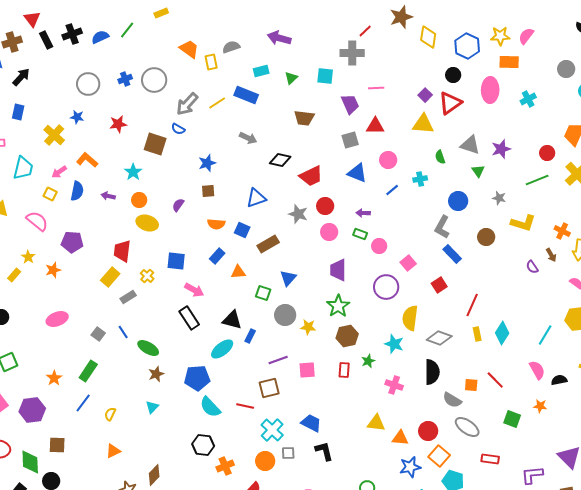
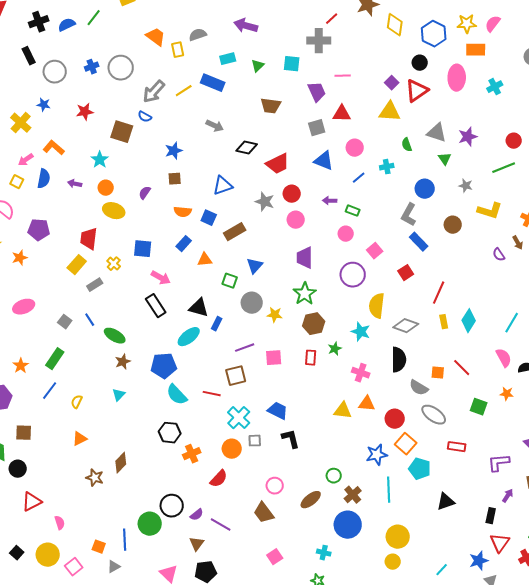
black rectangle: (46, 40) -> (29, 56), moved
green rectangle: (360, 234) -> (353, 211), moved
orange triangle: (400, 438) -> (367, 404), moved

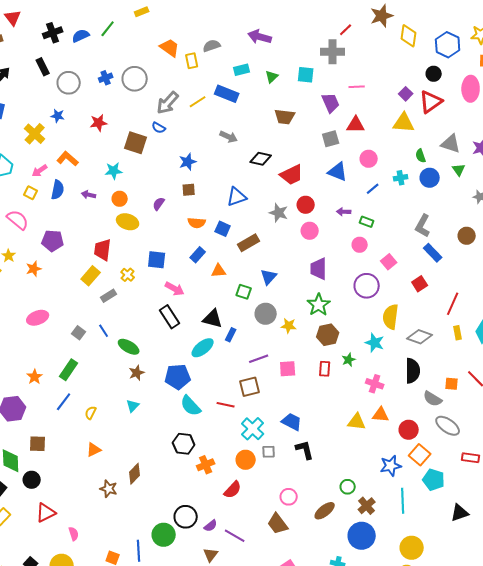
cyan star: (100, 160) -> (114, 171), turned 30
blue circle: (425, 189) -> (430, 178), moved

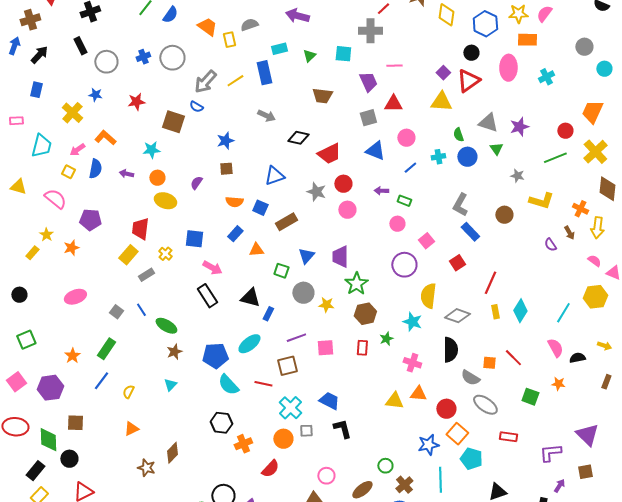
blue semicircle: (81, 36) -> (170, 15), moved, turned 150
blue rectangle: (227, 94) -> (264, 73), turned 55
purple trapezoid: (319, 269) -> (340, 257), moved
cyan ellipse: (203, 348) -> (249, 344), moved

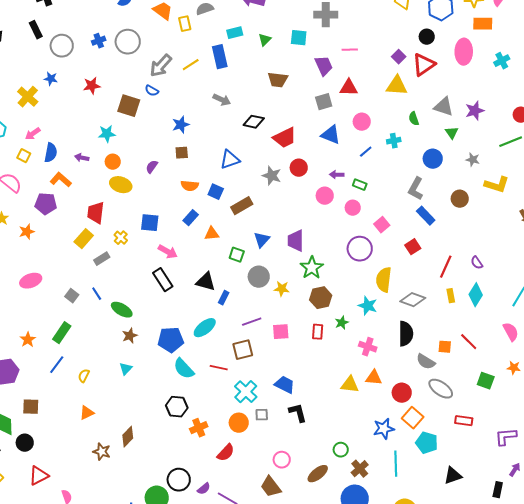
orange L-shape: (105, 138) -> (61, 180), moved
blue circle: (467, 157) -> (433, 159), moved
pink circle: (347, 210) -> (325, 196), moved
purple semicircle: (550, 245) -> (477, 263), moved

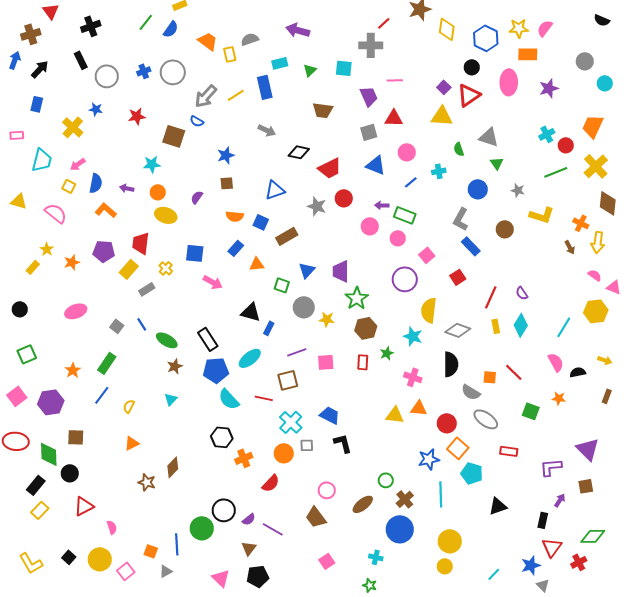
cyan cross: (502, 61) -> (547, 134), moved
purple star: (475, 111) -> (549, 88), moved
green rectangle: (360, 185) -> (405, 215), size x1.5
purple pentagon: (46, 204) -> (104, 251), moved
black rectangle: (163, 280) -> (208, 339), moved

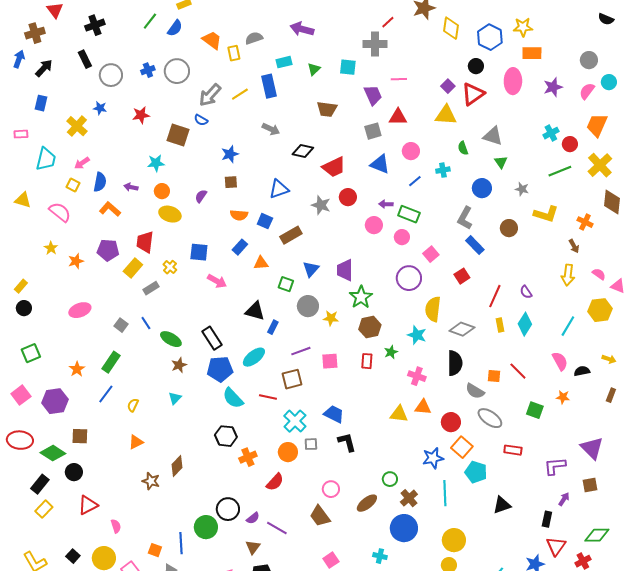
pink semicircle: (545, 28) -> (587, 91), moved
yellow arrow: (598, 242) -> (568, 275), moved
yellow rectangle: (33, 267) -> (21, 286), moved
green diamond: (49, 454) -> (53, 453), turned -55

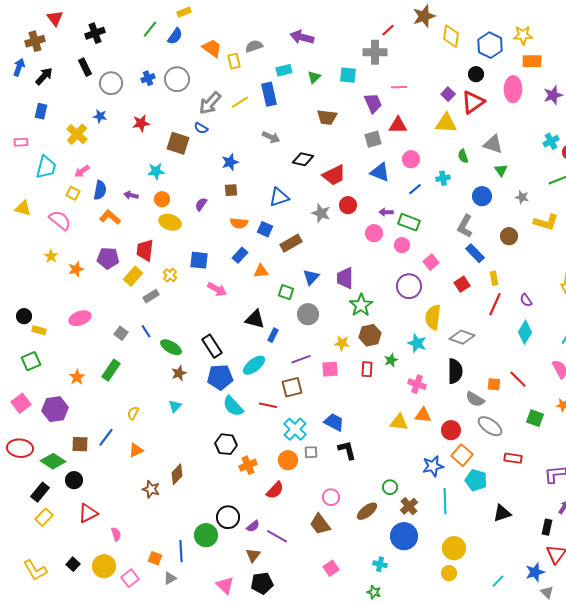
yellow rectangle: (21, 286) -> (39, 330), moved, turned 64
yellow star: (331, 318) -> (342, 343), moved
yellow rectangle: (500, 325) -> (494, 278), moved
blue line: (106, 394) -> (106, 437), moved

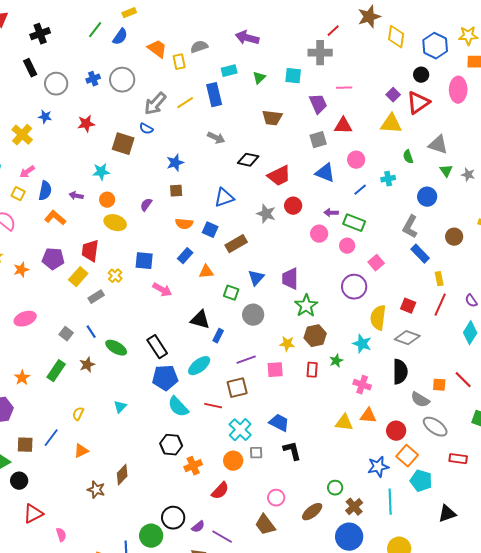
gray star: (522, 197) -> (468, 175), moved
red square: (462, 284) -> (408, 306), moved, turned -35
brown star: (179, 373) -> (87, 365), moved

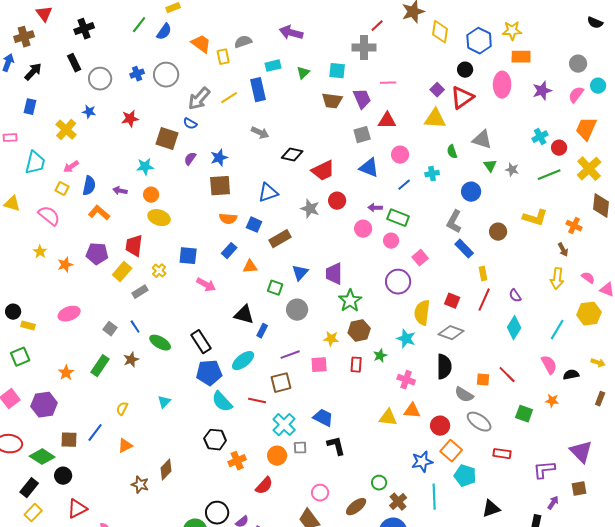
brown trapezoid: (272, 118) -> (332, 101), moved
brown square: (176, 191) -> (220, 186), size x1.6
purple semicircle: (146, 205) -> (190, 159), moved

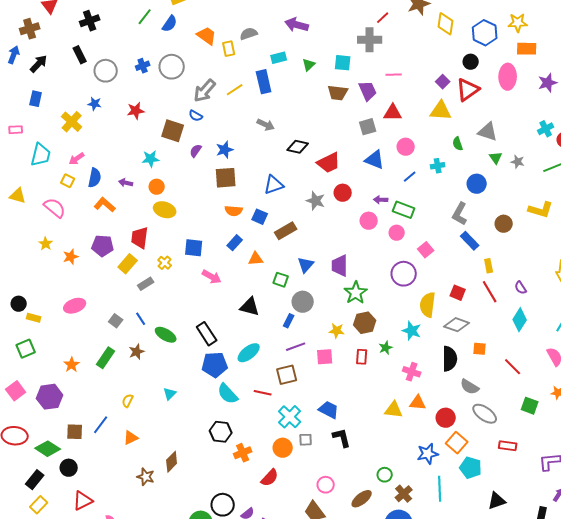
red line: (484, 300) -> (490, 292), turned -55
blue rectangle: (262, 331) -> (289, 321), moved
orange square: (483, 380) -> (480, 349), moved

